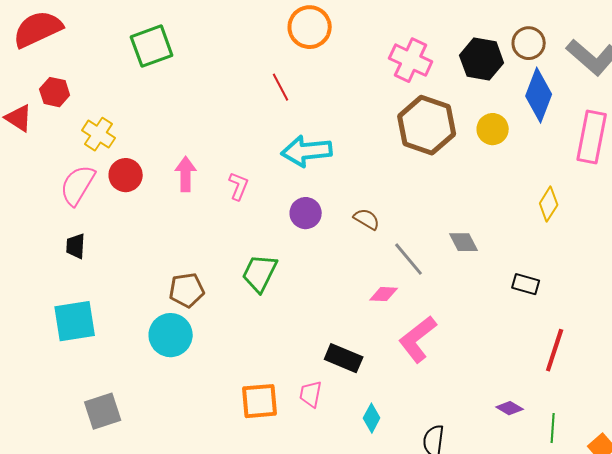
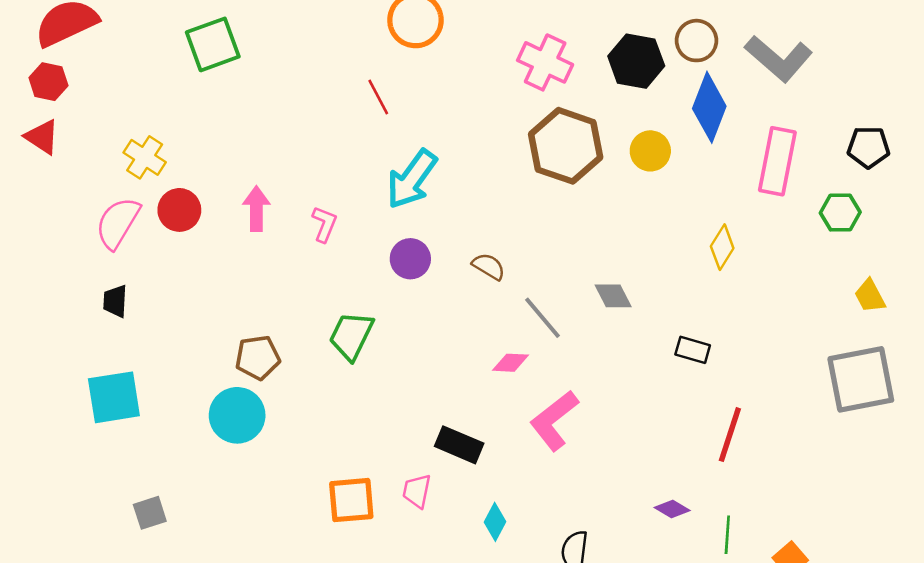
red hexagon: (55, 92) -> (48, 82), moved
cyan arrow: (307, 151) -> (412, 179), turned -48
gray square: (103, 411) -> (150, 513), size x0.7

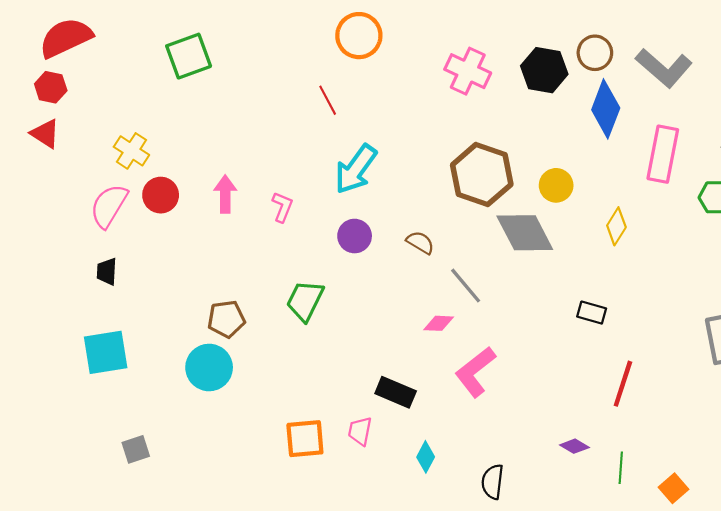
brown hexagon: (566, 146) -> (482, 175), moved
yellow circle: (650, 151) -> (556, 185), moved
gray diamond: (613, 296) -> (525, 233), moved, size x1.8

